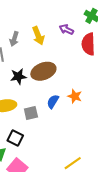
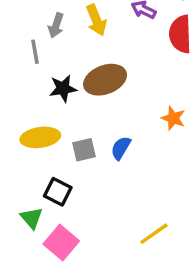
orange star: (75, 96) -> (173, 118), moved
blue semicircle: (53, 102) -> (121, 148), moved

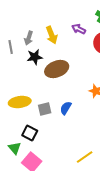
gray line: (35, 52) -> (11, 47), moved
black star: (63, 88) -> (35, 57), moved

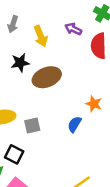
gray arrow: (29, 38) -> (13, 24), moved
blue semicircle: (66, 108) -> (74, 124), moved

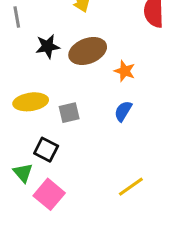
black star: (20, 63) -> (48, 46), moved
orange star: (94, 104) -> (125, 71), moved

